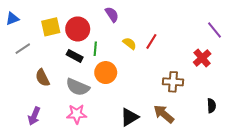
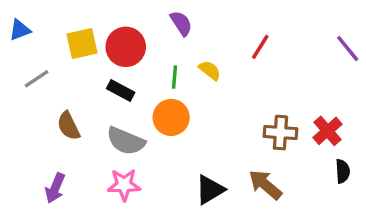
red line: (151, 41) -> (260, 47), moved
green line: (95, 49) -> (174, 77), moved
red cross: (202, 58) -> (327, 131), moved

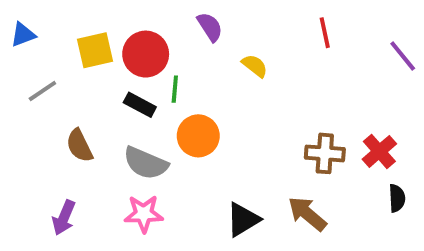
red line: (260, 47) -> (325, 33), moved, turned -44
yellow semicircle: (210, 70) -> (255, 66), moved
green line: (174, 77) -> (175, 89), moved

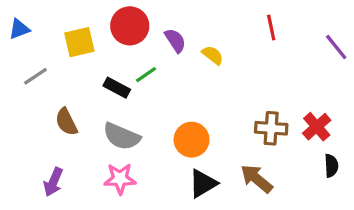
purple semicircle: (210, 27) -> (175, 40), moved
red circle: (146, 54) -> (130, 26), moved
green line: (175, 89) -> (146, 75), turned 50
orange circle: (198, 136) -> (192, 140), moved

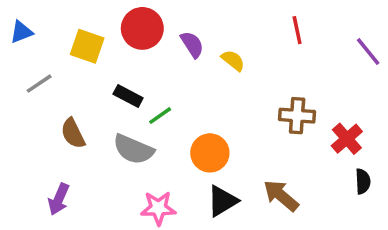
yellow square: (79, 42) -> (87, 46), turned 32
green line: (146, 75) -> (160, 116), moved
brown cross: (271, 128) -> (297, 116), moved
pink star: (120, 179) -> (158, 208), moved

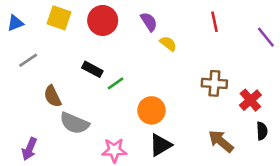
purple semicircle: (192, 44) -> (149, 22), moved
yellow square: (87, 46) -> (59, 18), moved
gray semicircle: (133, 149) -> (74, 123), moved
brown arrow: (281, 196) -> (221, 141), moved
purple arrow: (59, 199) -> (29, 149), moved

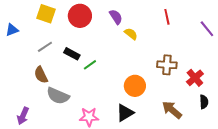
blue triangle: (15, 23) -> (12, 30), moved
gray line: (28, 60) -> (45, 47), moved
orange circle: (151, 110) -> (135, 86), moved

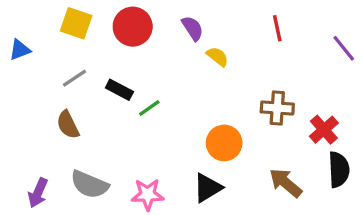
gray semicircle: (58, 96) -> (89, 184), moved
black semicircle: (204, 102) -> (339, 170), size x1.5

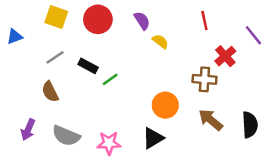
red cross: (324, 130) -> (225, 56), moved
brown arrow: (286, 183) -> (211, 120), moved
purple arrow: (38, 193) -> (28, 130), moved

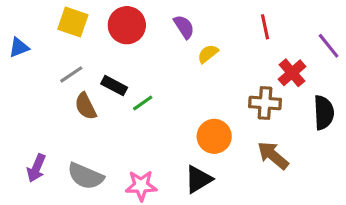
yellow semicircle: (160, 41) -> (208, 54), turned -77
brown semicircle: (50, 92) -> (86, 106), moved
black semicircle: (250, 125) -> (324, 113), moved

